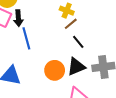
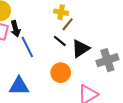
black line: (78, 42) -> (60, 41), moved
black triangle: (76, 67) -> (81, 49), moved

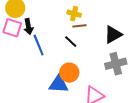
brown line: (68, 24) -> (79, 26), turned 40
black triangle: (81, 49) -> (113, 35), moved
blue triangle: (19, 86) -> (59, 84), moved

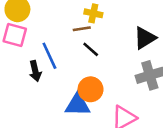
brown line: (79, 26) -> (82, 29), moved
black arrow: (28, 27) -> (35, 71), moved

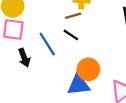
black line: (91, 49) -> (71, 35), moved
black arrow: (35, 71) -> (24, 58), moved

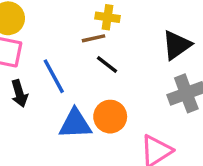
black line: (71, 35) -> (107, 65), moved
blue triangle: (79, 85) -> (75, 124), moved

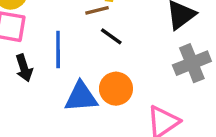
blue line: (54, 76) -> (58, 50), turned 30

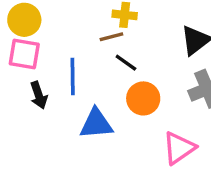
orange circle: (116, 89) -> (143, 98), moved

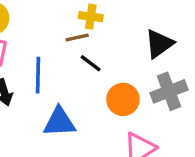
orange circle: (143, 98) -> (123, 99), moved

